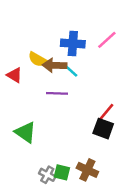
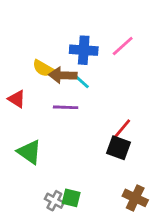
red triangle: (14, 75) -> (17, 99), moved
brown cross: (87, 170) -> (135, 198), moved

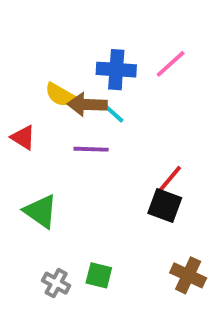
gray cross: (54, 201) -> (56, 283), moved

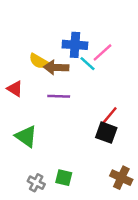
pink line: (171, 64) -> (103, 52), moved
cyan line: (112, 112) -> (87, 64), moved

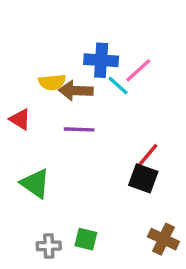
yellow semicircle: (39, 61) -> (52, 82), turned -36
gray cross: (36, 183) -> (49, 246), turned -30

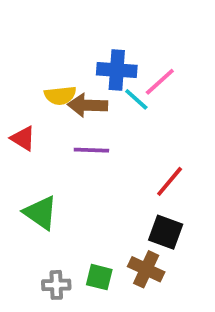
black square: (143, 178) -> (166, 232), moved
brown cross: (163, 239) -> (146, 269), moved

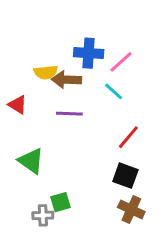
cyan line: (136, 99) -> (114, 91), moved
brown cross: (146, 269) -> (131, 209), moved
green square: (99, 277) -> (60, 202), moved, turned -30

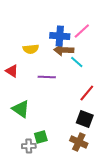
pink line: (121, 62) -> (82, 31), moved
brown arrow: (66, 80) -> (64, 50), moved
brown cross: (131, 209) -> (79, 142), moved

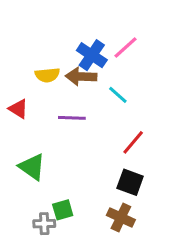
blue cross: (60, 36) -> (92, 55), turned 30
brown arrow: (64, 50) -> (81, 77), moved

